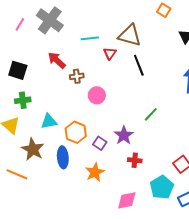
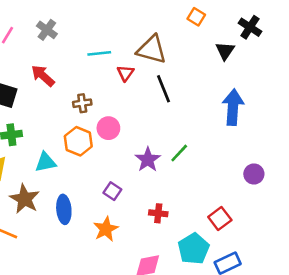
gray cross: (50, 20) -> (47, 30), size x0.6
red arrow: (57, 60) -> (43, 76), moved
orange hexagon: (76, 132) -> (78, 141), moved
purple star: (124, 135) -> (148, 160), moved

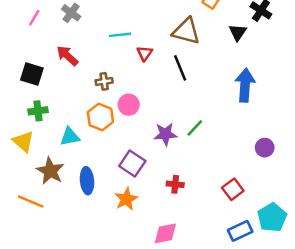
brown triangle: (152, 49) -> (186, 31), moved
purple star: (148, 160) -> (165, 134), turned 30
purple square: (112, 191) -> (132, 164), size x1.5
cyan pentagon: (194, 249) -> (272, 217), moved

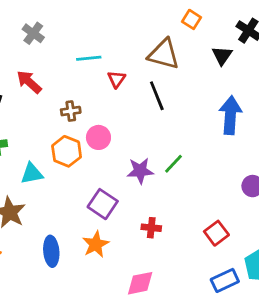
blue ellipse: (87, 181) -> (51, 251), moved

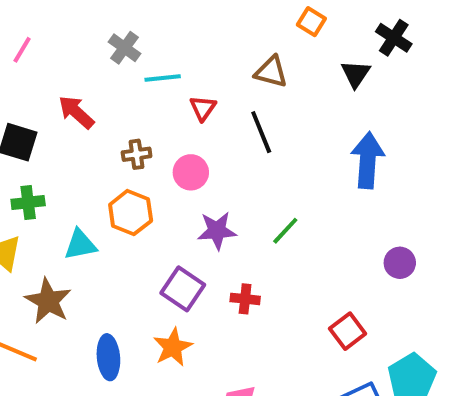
gray cross: (33, 33) -> (125, 48), moved
brown triangle: (164, 54) -> (271, 72), size x0.7
pink circle: (98, 137) -> (191, 172), moved
purple star: (140, 171) -> (217, 231), moved
red cross: (151, 228) -> (245, 299), moved

